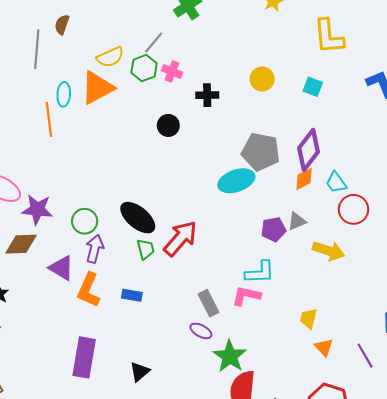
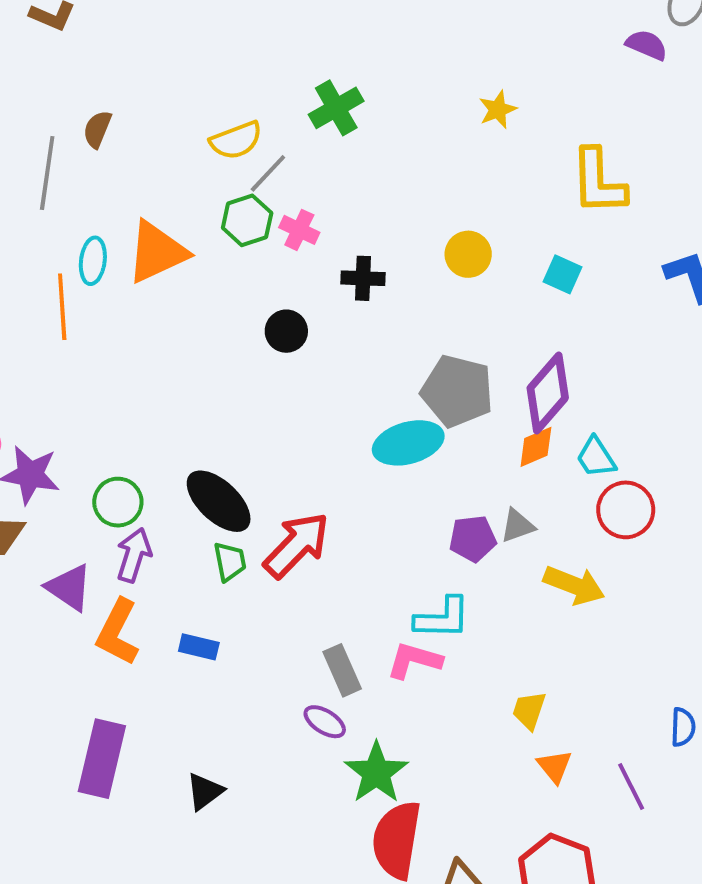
yellow semicircle: (110, 57) -> (236, 140), moved

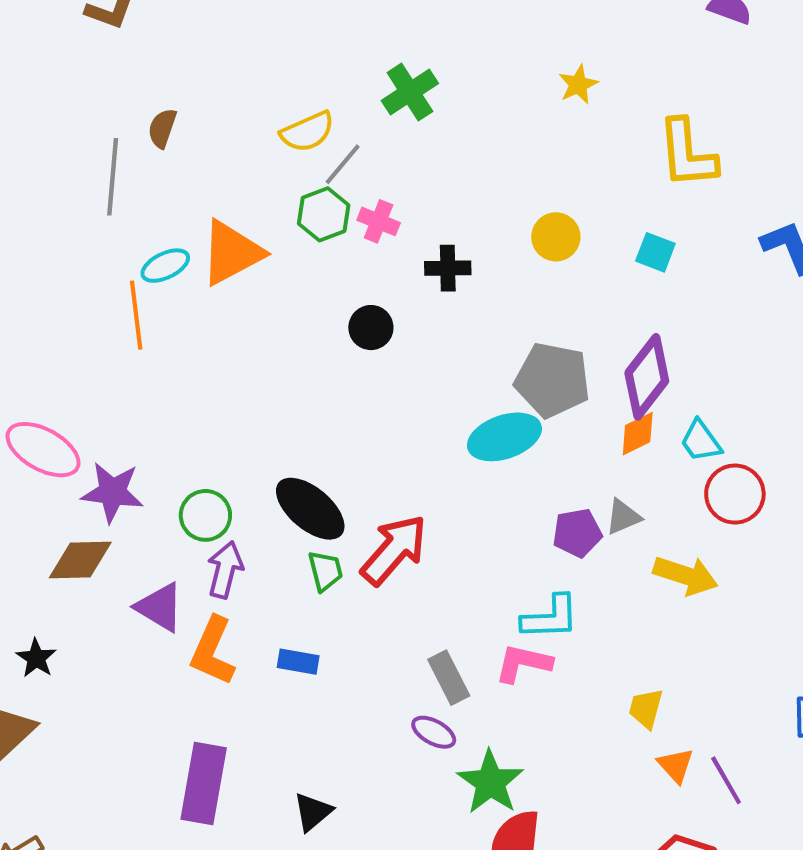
cyan ellipse: (93, 261) -> (165, 266), turned 60
purple line: (631, 787) -> (726, 780), moved

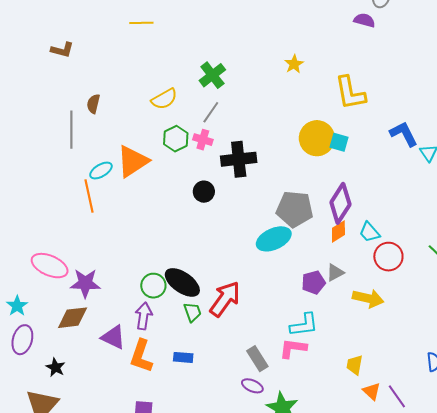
gray line: (343, 164) -> (211, 112), moved
yellow circle: (556, 237) -> (317, 138), moved, size x1.5
black cross: (448, 268) -> (239, 159), size x1.6
green circle: (205, 515) -> (153, 286), moved

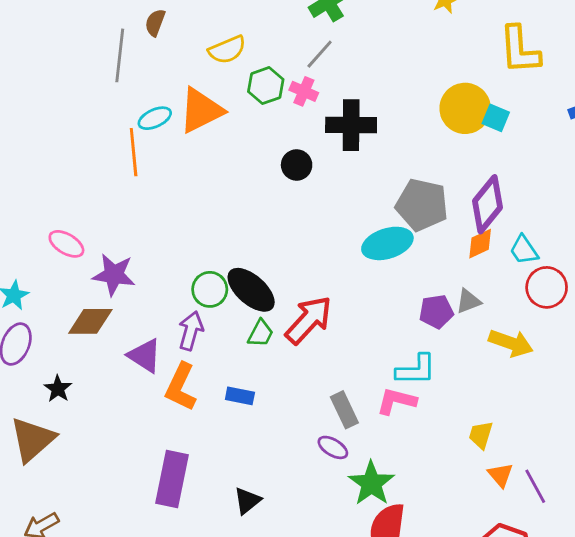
yellow semicircle: (164, 99) -> (227, 50), moved
pink ellipse: (50, 266) -> (66, 244), size x0.7
green trapezoid: (192, 312) -> (261, 333), turned 40

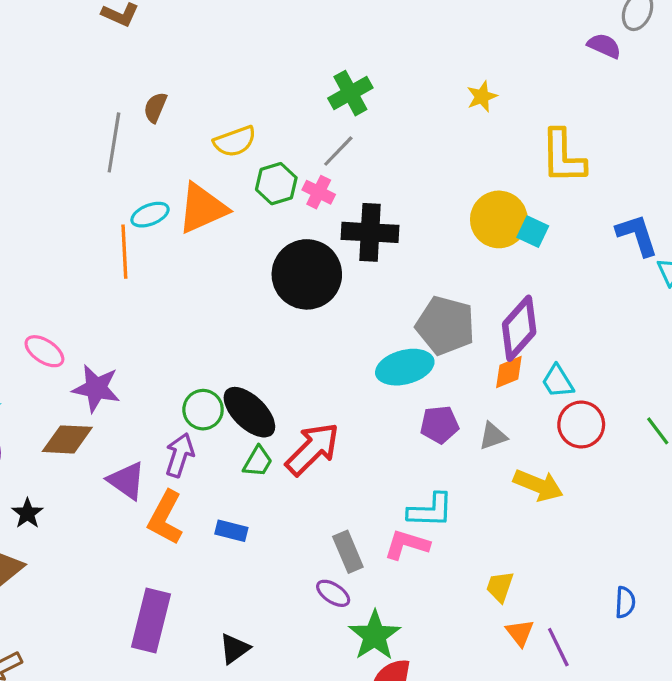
black circle: (297, 165) -> (307, 274), size x2.0
purple pentagon: (436, 312) -> (439, 425), moved

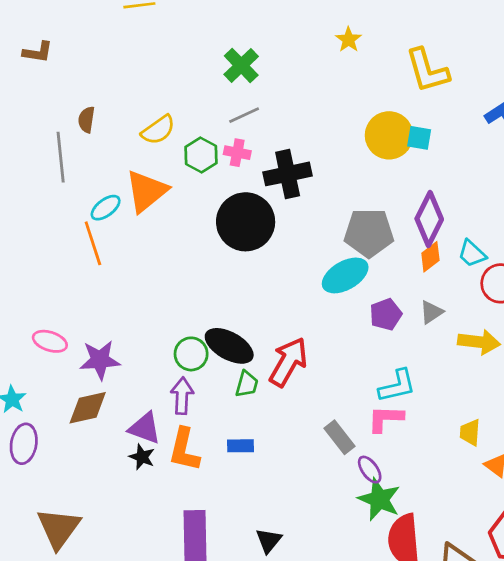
gray line: (338, 151) -> (244, 115), turned 36
black star: (27, 513) -> (142, 457), moved
purple ellipse: (333, 593) -> (370, 470), moved, turned 36

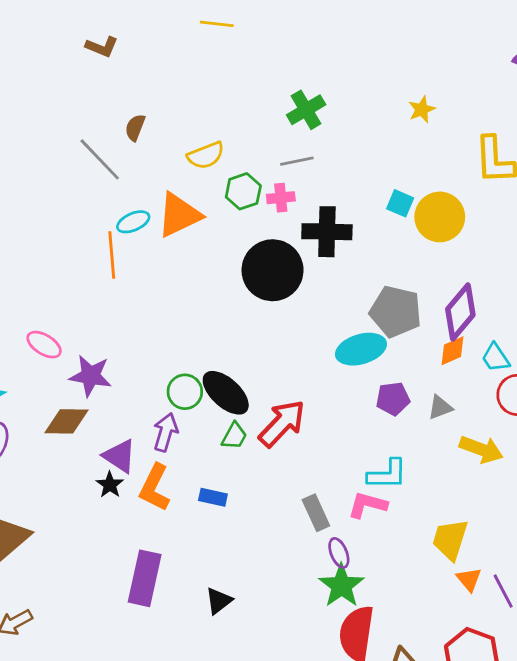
cyan square: (419, 138) -> (400, 203), moved
pink cross: (237, 153) -> (281, 198), turned -30
gray line: (61, 157) -> (100, 159), turned -51
yellow trapezoid: (470, 432) -> (450, 539), size x1.5

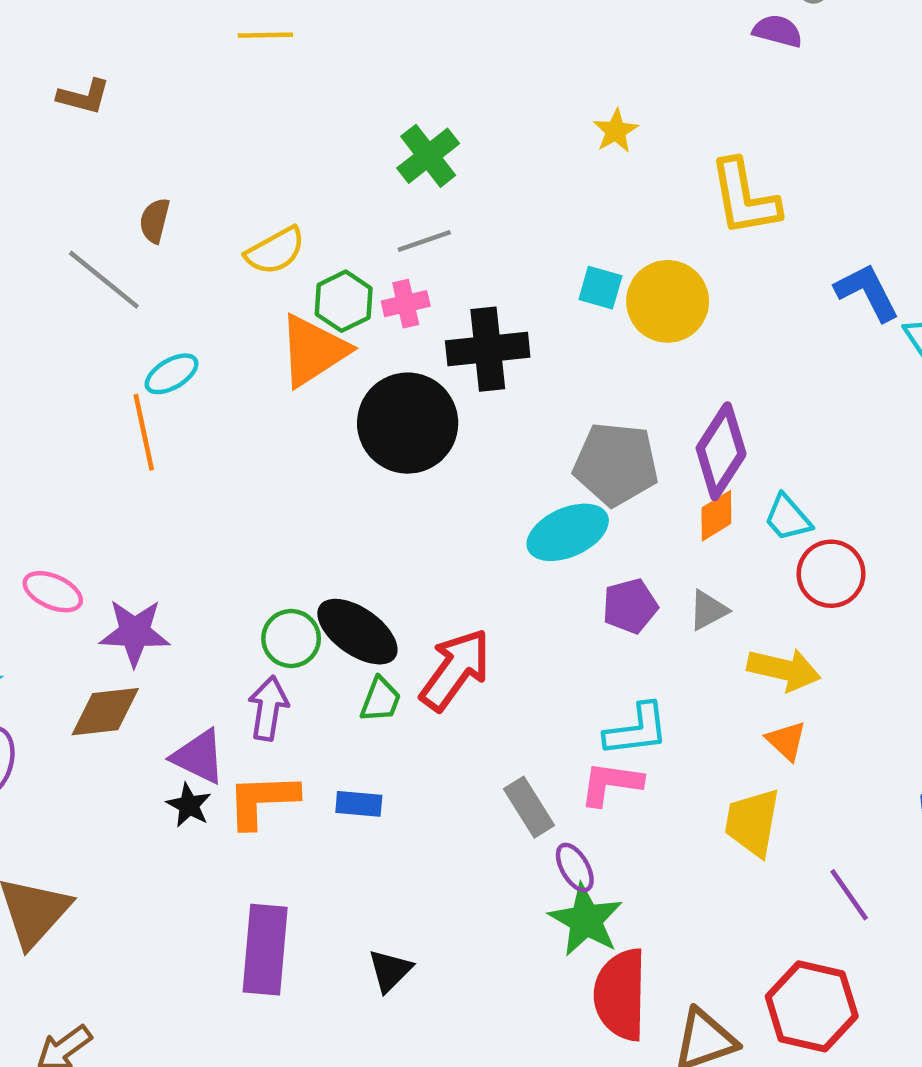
orange triangle: (179, 215) -> (313, 351), moved
orange L-shape: (155, 488) -> (262, 800), turned 69
orange triangle: (469, 579) -> (786, 741), moved

